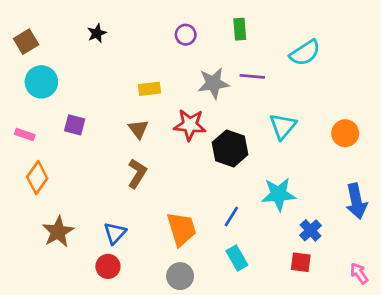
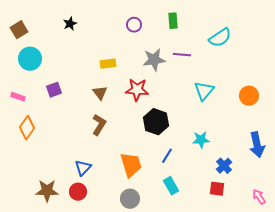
purple square: (75, 125) -> (54, 90), turned -35
black hexagon: (230, 148) -> (156, 122), moved
cyan star: (279, 194) -> (201, 140), size x0.7
brown star: (58, 232) -> (47, 191), moved, turned 30

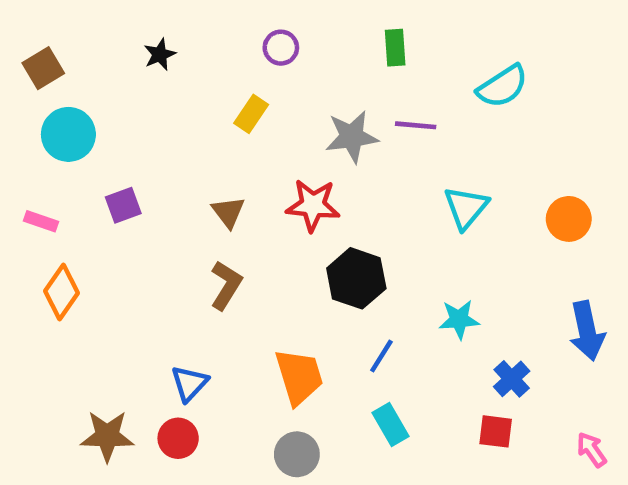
purple circle: (134, 25) -> (281, 48), moved
yellow rectangle: (108, 64) -> (251, 114), moved, turned -49

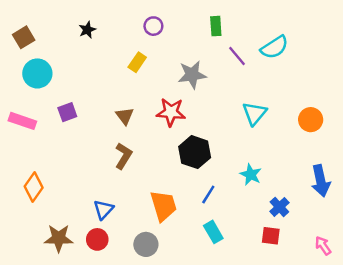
purple line: (416, 125) -> (237, 56), moved, turned 45
pink rectangle: (41, 221) -> (22, 121), size x1.5
orange diamond: (62, 292) -> (34, 187), moved
cyan star: (459, 319) -> (251, 175), turned 30
gray circle: (297, 454) -> (146, 244), moved

